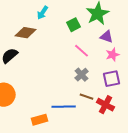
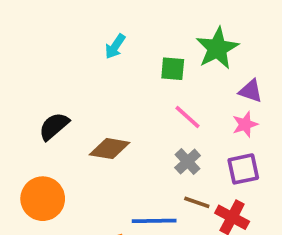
green square: (74, 25) -> (173, 69), turned 32
brown diamond: (26, 33) -> (110, 149), moved
purple triangle: (107, 37) -> (251, 91), moved

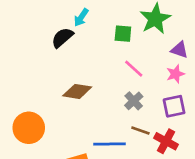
black semicircle: (54, 126) -> (62, 38), moved

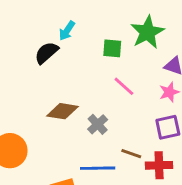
gray cross: (134, 101) -> (98, 124), moved
red cross: (166, 141) -> (159, 165), turned -30

